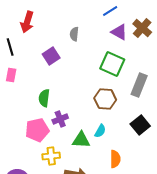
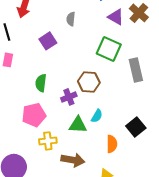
gray rectangle: (139, 85) -> (136, 70), turned -35
brown hexagon: (105, 99) -> (89, 82), moved
purple cross: (60, 119) -> (69, 97), moved
black square: (140, 125) -> (136, 127), moved

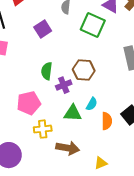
green square: (109, 49) -> (93, 25), moved
green semicircle: (41, 83) -> (47, 71), moved
orange semicircle: (112, 144) -> (107, 121), moved

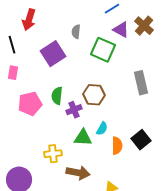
purple square: (43, 29) -> (53, 54), size x1.4
pink pentagon: (29, 103) -> (30, 104), moved

